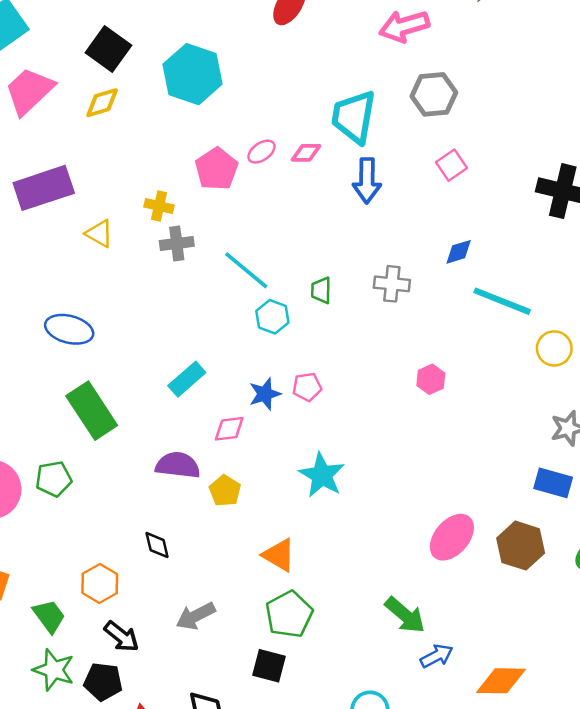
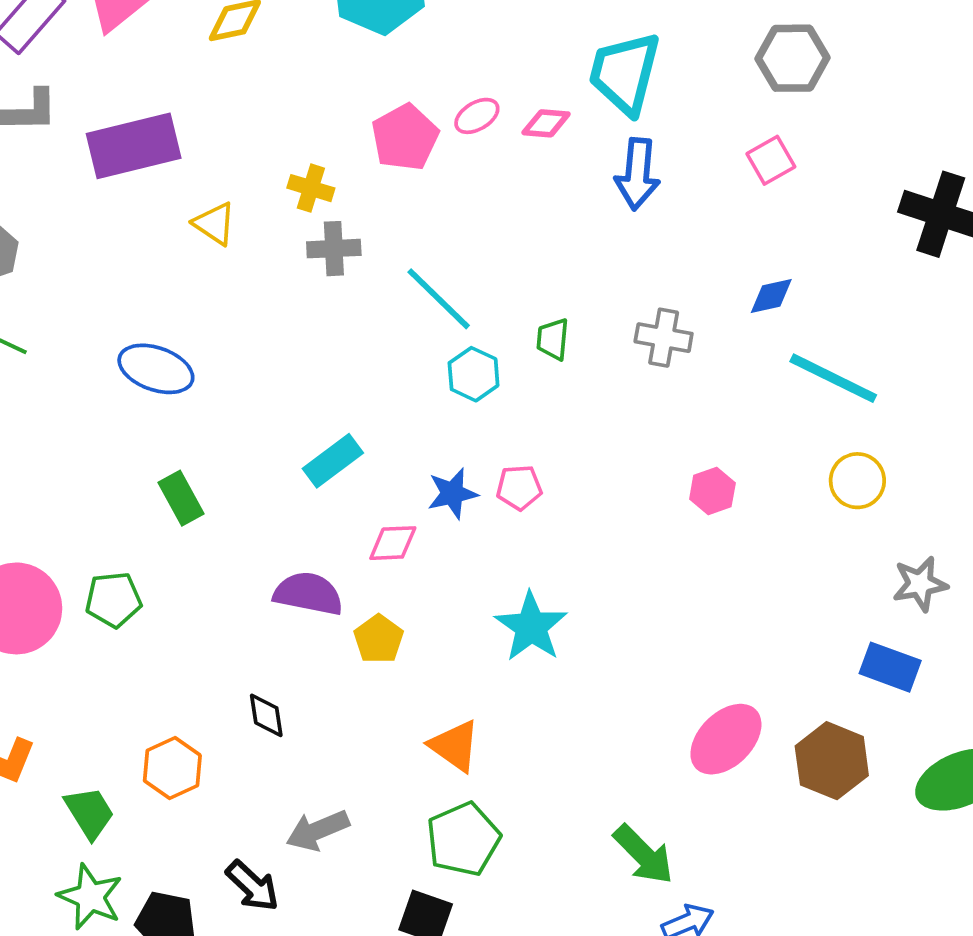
gray hexagon: (434, 94) -> (793, 58), moved
yellow circle: (554, 348) -> (857, 481), moved
green rectangle: (92, 411) -> (181, 498), size x0.6
black arrow: (122, 636) -> (252, 886), moved

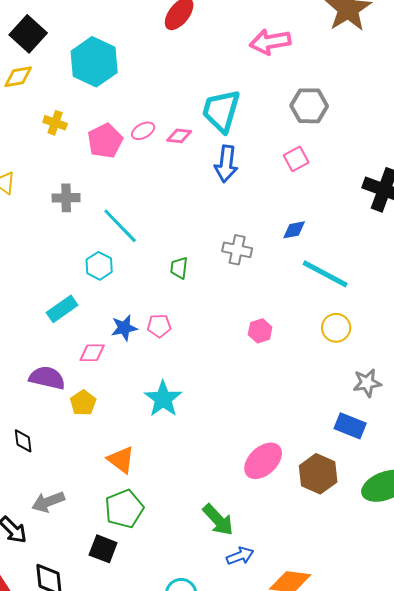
yellow cross: (311, 188) -> (55, 123), moved
green trapezoid: (553, 339) -> (179, 268), moved
cyan hexagon: (474, 374) -> (99, 266), moved

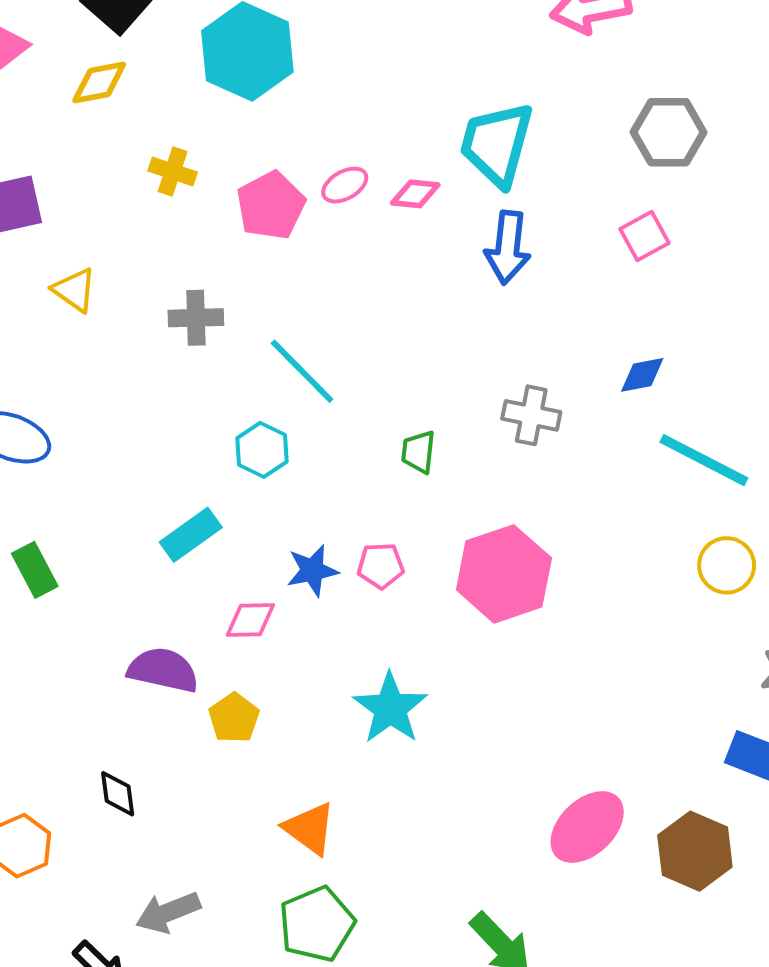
pink hexagon: (260, 331) -> (504, 574), moved, size x2.0

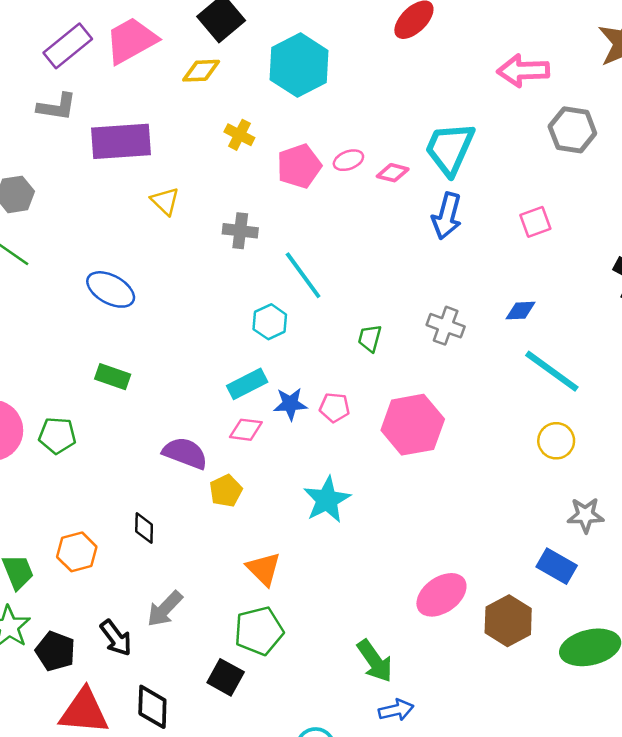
gray hexagon: (669, 132) -> (572, 130), moved
cyan rectangle: (191, 535) -> (247, 384), moved
green rectangle: (35, 570) -> (113, 377), turned -52
gray arrow: (168, 912) -> (165, 609), turned -33

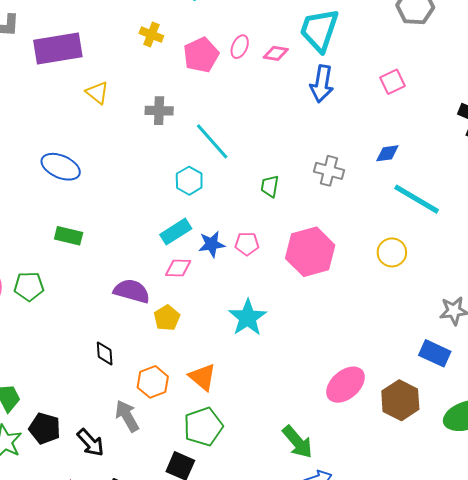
pink ellipse: (348, 160) -> (240, 47), turned -40
yellow circle: (556, 441) -> (392, 252), moved
orange hexagon: (77, 552) -> (153, 382), moved
gray arrow: (165, 609) -> (127, 416), turned 112
black pentagon: (55, 651) -> (45, 428), moved

